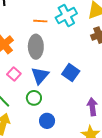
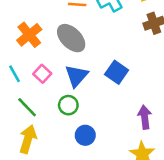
gray ellipse: (36, 47) -> (71, 38), turned -45

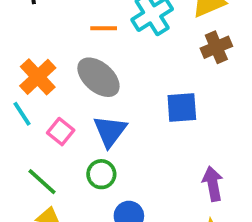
blue square: (117, 72) -> (182, 108), moved, turned -35
cyan line: (15, 74) -> (22, 114), moved

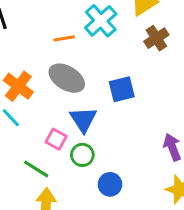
blue square: (182, 108) -> (122, 89), moved
pink square: (61, 132) -> (56, 139), moved

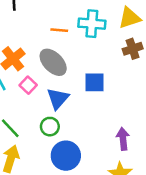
cyan cross: (101, 21) -> (92, 24), turned 32
pink square: (56, 139) -> (28, 85), moved
blue circle: (110, 184) -> (66, 156), size x1.5

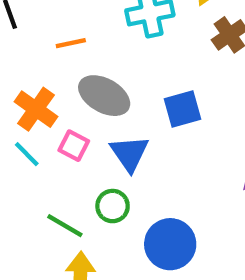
orange line: (59, 30) -> (71, 43), moved
green circle: (50, 127) -> (113, 206), moved

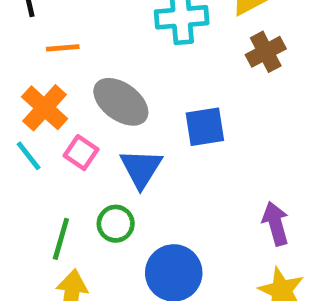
orange line: (71, 43) -> (63, 48), moved
green line: (65, 226) -> (61, 239), turned 69

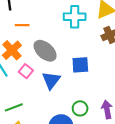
green circle: (116, 224) -> (80, 108), moved
green line: (61, 239) -> (14, 107), turned 48

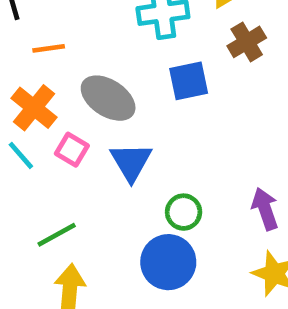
blue square: (80, 65) -> (189, 81), moved
green circle: (80, 108) -> (184, 212), moved

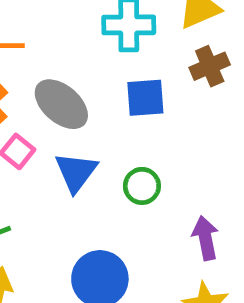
green circle: (184, 212) -> (142, 186), moved

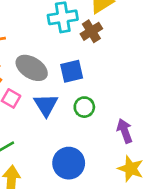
brown cross: (210, 66) -> (91, 31), moved
blue square: (145, 98) -> (72, 71), moved

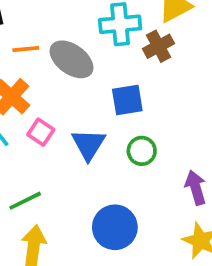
gray ellipse: (32, 68) -> (72, 59), moved

